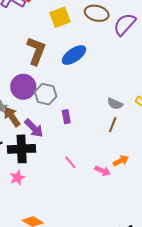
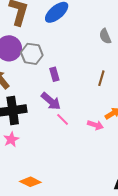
gray semicircle: (115, 104) -> (105, 36), moved, turned 49
purple arrow: (34, 128) -> (51, 101), moved

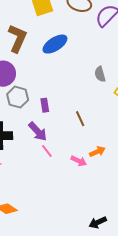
gray hexagon: (32, 54) -> (18, 97), moved
brown line: (101, 78) -> (80, 119), moved, turned -49

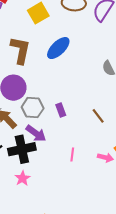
purple arrow: (38, 131) -> (36, 133), moved
pink line: (47, 151) -> (72, 154), turned 56

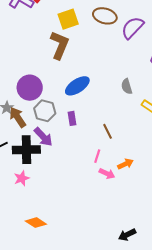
blue ellipse: (58, 48) -> (77, 86), moved
brown L-shape: (20, 50) -> (60, 45), moved
pink line: (72, 154) -> (97, 156), moved

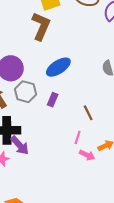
purple rectangle: (72, 118) -> (53, 100), turned 32
purple arrow: (43, 137) -> (20, 145), moved

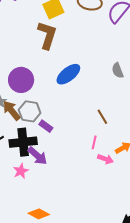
gray hexagon: (26, 92) -> (30, 111), moved
purple rectangle: (53, 100) -> (46, 126), moved, turned -72

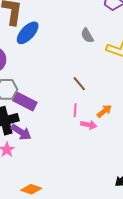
blue ellipse: (68, 74) -> (28, 33), moved
purple rectangle: (46, 126) -> (25, 101), size x1.6

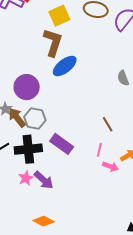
purple rectangle: (25, 101) -> (62, 144), moved
purple arrow: (21, 132) -> (44, 180), moved

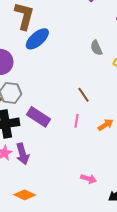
pink arrow: (110, 167) -> (89, 179), moved
purple arrow: (44, 180) -> (23, 154), turned 35

